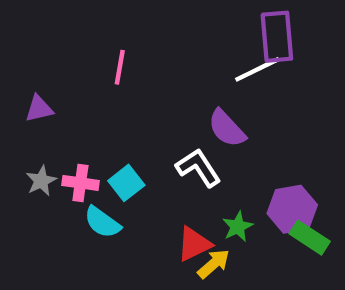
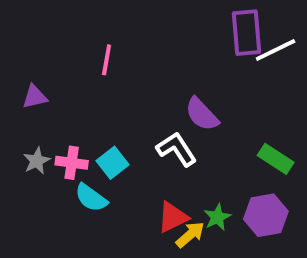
white line: (257, 69) -> (276, 50), moved
purple hexagon: (292, 209) -> (266, 215), moved
green star: (238, 227) -> (217, 217), moved
green rectangle: (310, 238) -> (276, 159), moved

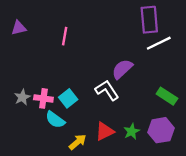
white line: (276, 50) -> (159, 43), moved
purple triangle: (35, 97) -> (19, 28), moved
purple semicircle: (202, 114) -> (122, 69), turned 90
yellow arrow: (190, 235) -> (78, 142), moved

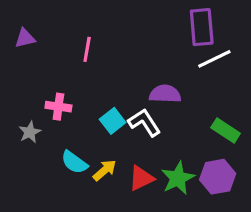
purple semicircle: (122, 69) -> (165, 94), turned 45
pink cross: (43, 98) -> (58, 107), moved
cyan square: (68, 98) -> (113, 121), moved
green star: (132, 131) -> (178, 178), size x1.5
yellow arrow: (78, 142) -> (105, 170), moved

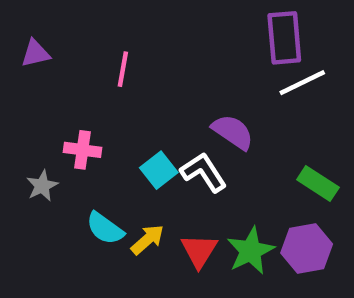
purple semicircle: (165, 94) -> (233, 132), turned 32
red triangle: (141, 178) -> (199, 251), turned -32

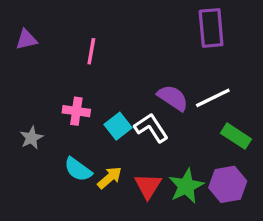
white line: (302, 83) -> (213, 98), moved
pink cross: (83, 150) -> (76, 111), moved

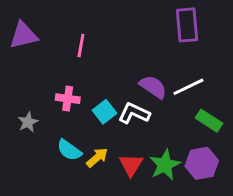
purple triangle: (26, 40) -> (24, 35), size x1.5
white L-shape: (151, 128) -> (134, 113), turned -32

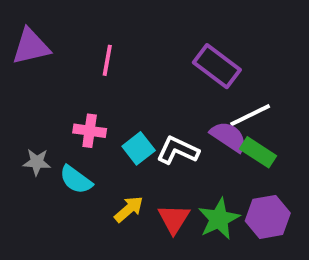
purple rectangle: (187, 25) -> (217, 66), moved, turned -48
purple semicircle: (153, 87) -> (229, 137), moved
green rectangle: (209, 121) -> (258, 152), moved
gray star: (28, 122) -> (37, 162), turned 30
cyan semicircle: (69, 150) -> (76, 180), moved

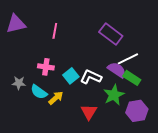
yellow arrow: (129, 209) -> (56, 98), moved
green star: (219, 219) -> (114, 95), moved

